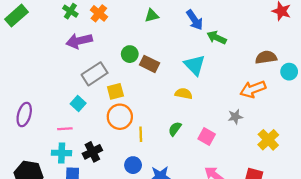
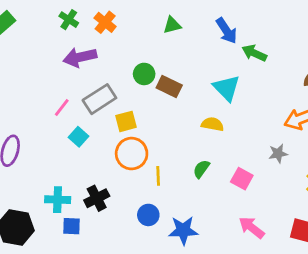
pink line: (65, 129) -> (62, 107), moved, turned -48

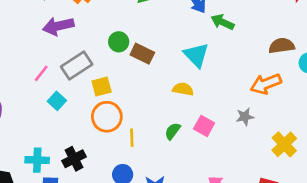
pink square: (242, 179) -> (204, 126), moved

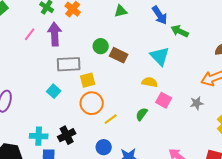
purple arrow: (58, 26) -> (55, 34), turned 100
gray rectangle: (77, 65) -> (69, 64), turned 30
pink line: (41, 73) -> (30, 34), moved
pink square: (204, 126) -> (164, 100), moved
yellow line: (132, 138) -> (111, 119), turned 56

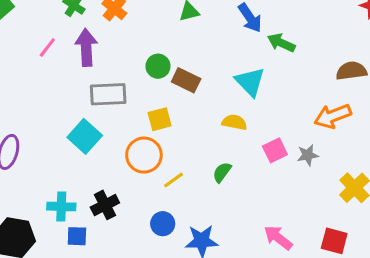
yellow square: (88, 80) -> (160, 119), moved
cyan square: (54, 91) -> (85, 136), size x1.5
pink square: (164, 100) -> (275, 150), moved, turned 35

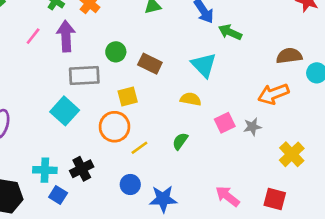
green circle: (158, 66) -> (116, 52), moved
blue square: (77, 236) -> (58, 195), turned 30

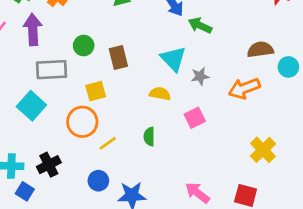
brown rectangle: (150, 64) -> (118, 58), turned 50
gray star: (252, 127) -> (200, 76), moved
green semicircle: (180, 141) -> (149, 137), turned -36

